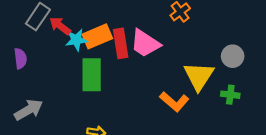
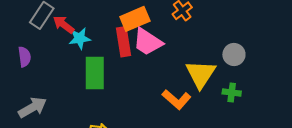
orange rectangle: (97, 36) -> (135, 19), moved

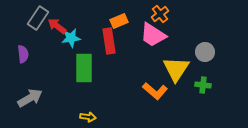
orange rectangle: (135, 19) -> (119, 21), size x0.7
pink trapezoid: (148, 42) -> (153, 35), moved

